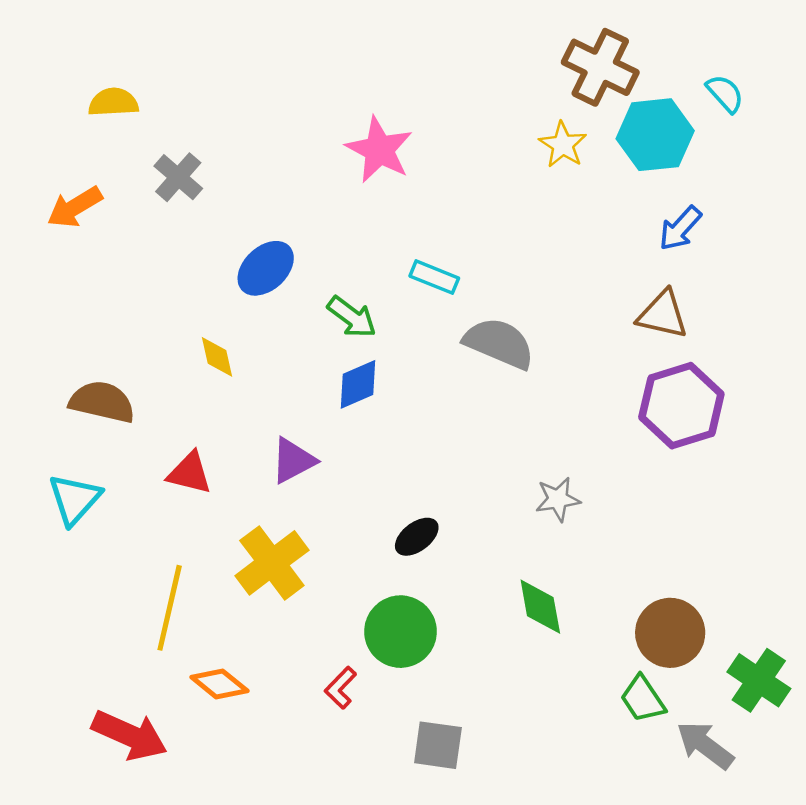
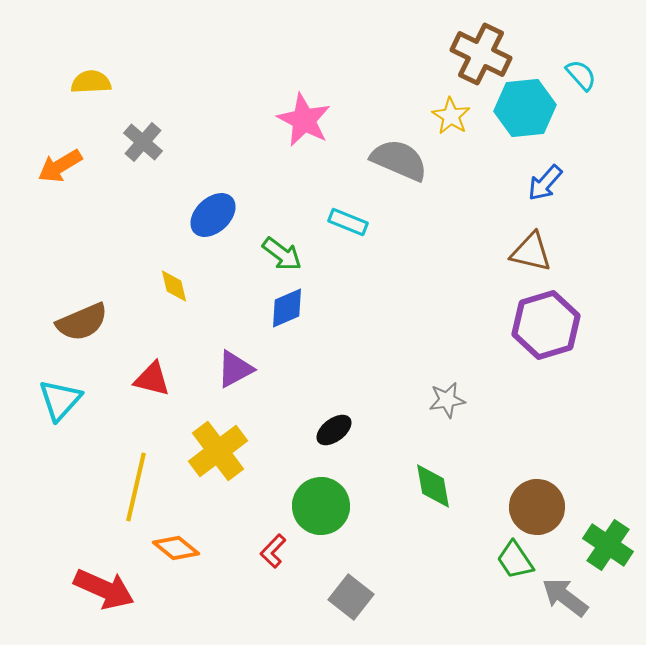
gray semicircle: (499, 343) -> (399, 160), moved
brown semicircle: (102, 402) -> (82, 322), turned 144
gray square: (438, 745) -> (351, 597), turned 30

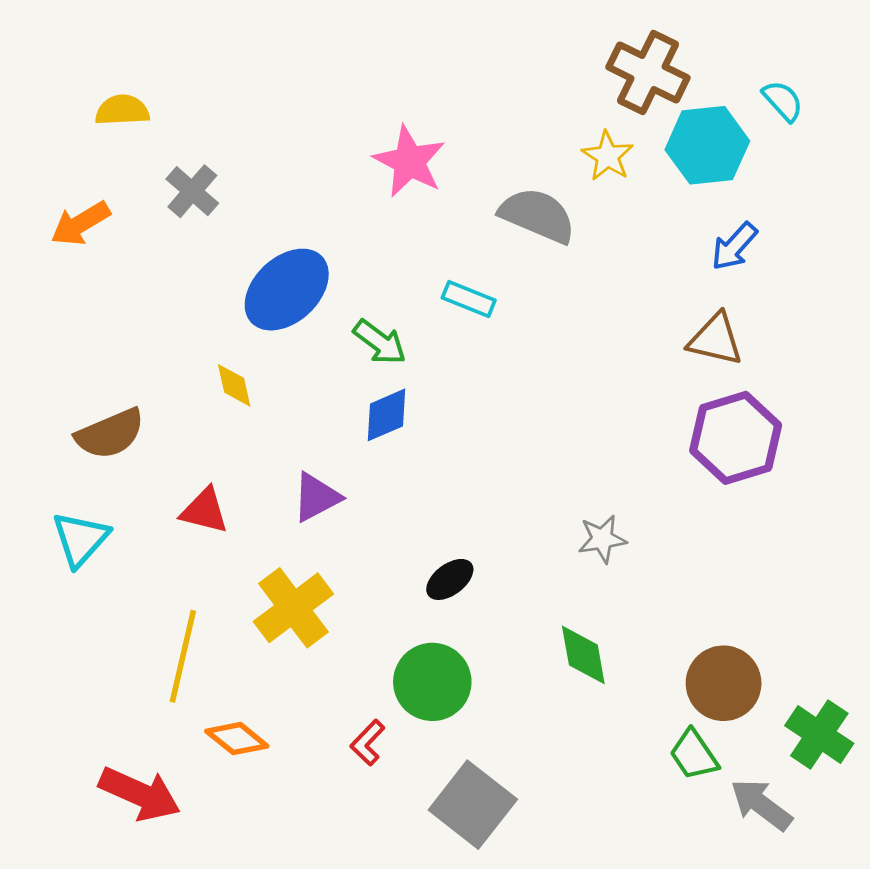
blue ellipse: (213, 215) -> (287, 290), size x1.4
gray square: (351, 597) -> (473, 805), size x1.4

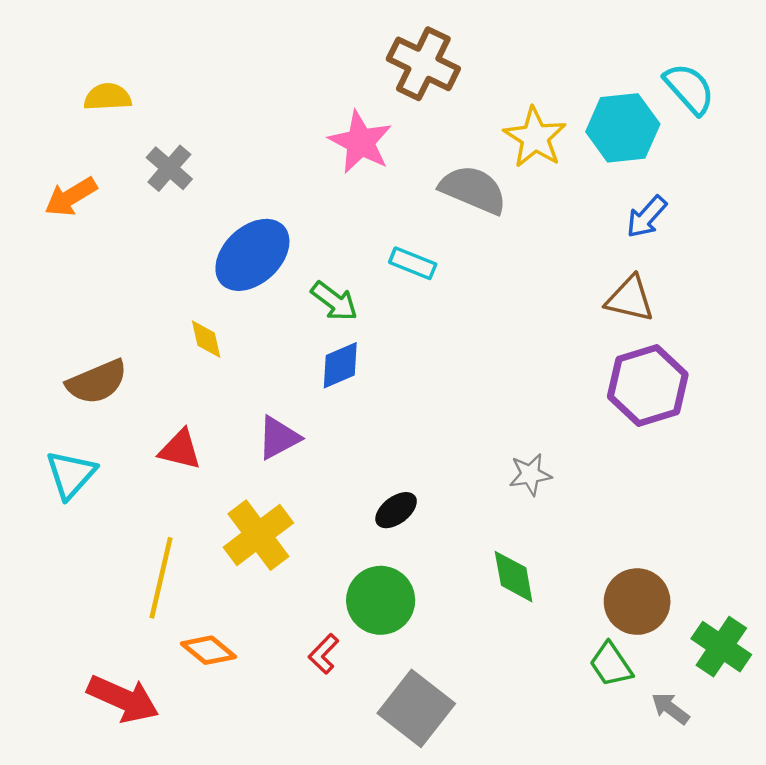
brown cross: (648, 72) -> (423, 64), moved
cyan semicircle: (783, 101) -> (689, 89), size x1.4
yellow star: (608, 156) -> (535, 137), size x1.4
gray arrow: (761, 805) -> (670, 708), size x0.7

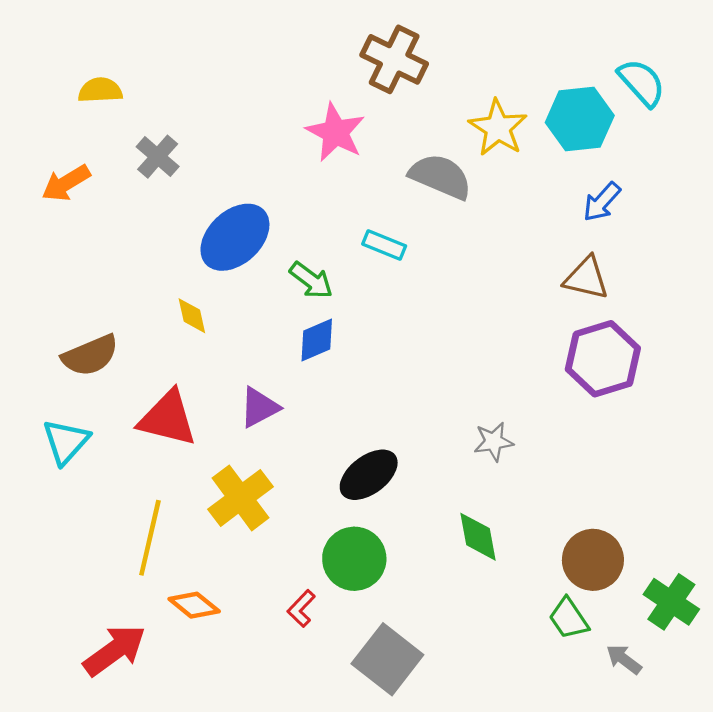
red triangle: (180, 450) -> (168, 418), size x1.5
black ellipse: (396, 510) -> (369, 475), size x1.5
red arrow: (123, 699) -> (115, 650), turned -60

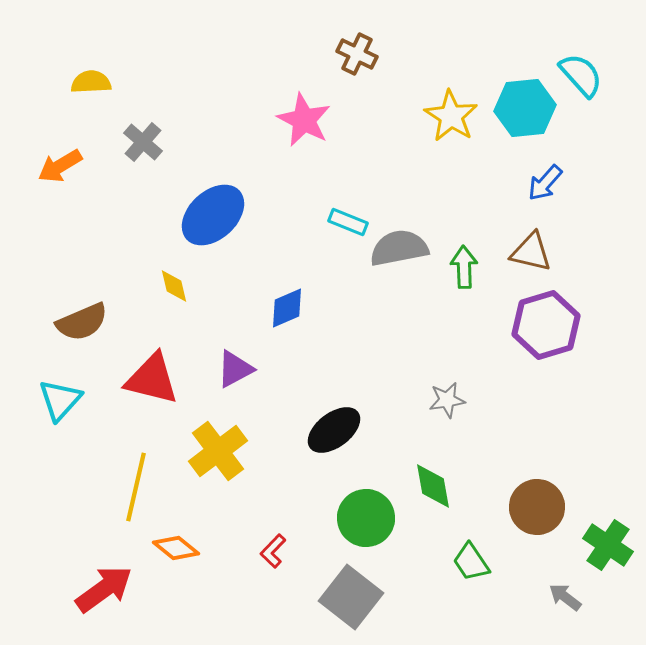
brown cross: (394, 59) -> (357, 54), size x0.7
gray semicircle: (440, 176) -> (399, 248), moved, turned -34
green arrow: (311, 280) -> (464, 267), moved, turned -129
green circle: (354, 559) -> (366, 518), moved
green trapezoid: (569, 618) -> (471, 562), moved

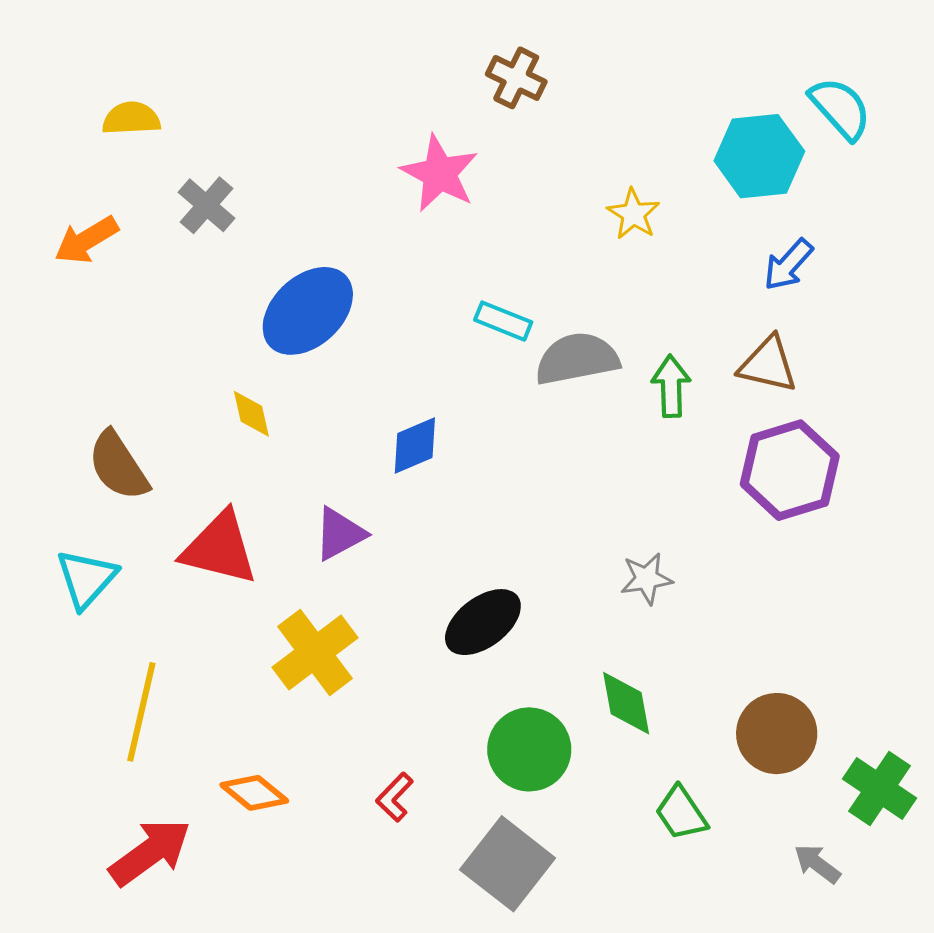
yellow star: (451, 116) -> (633, 214), moved, size x0.7
brown semicircle: (82, 322) -> (118, 466), turned 80
yellow line: (136, 487) -> (141, 712), moved

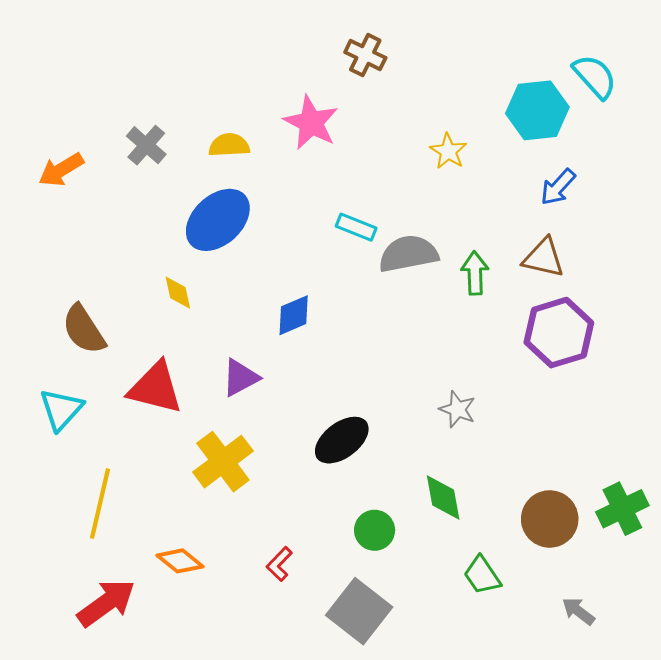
yellow semicircle: (131, 118) -> (229, 145), moved
gray star: (646, 579) -> (458, 409), turned 30
green circle: (529, 749) -> (375, 530), size x0.7
green cross: (879, 789) -> (622, 509), moved, turned 30

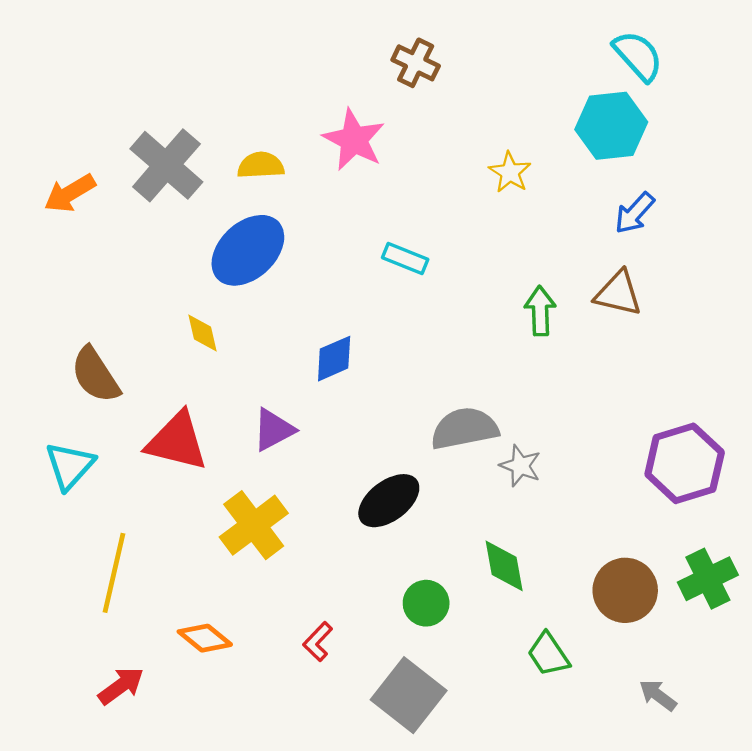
cyan semicircle: (595, 77) -> (638, 56), moved
gray cross: (146, 145) -> (166, 165), size x1.6
gray semicircle: (408, 254) -> (465, 428), moved
purple hexagon: (559, 333) -> (685, 463), moved
red arrow: (106, 603) -> (121, 686), size x0.7

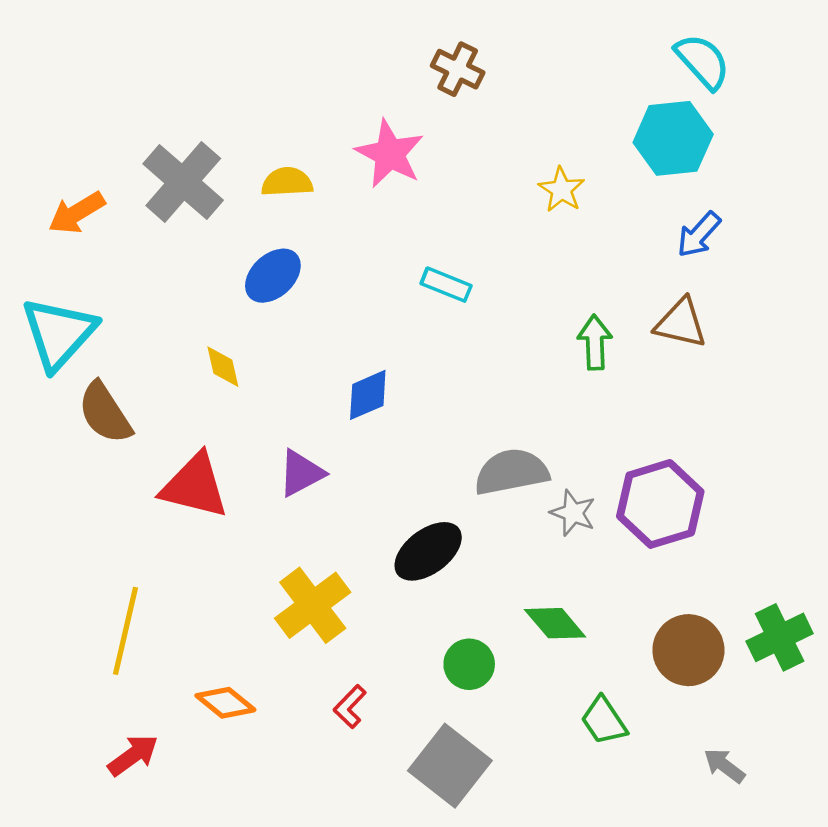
blue ellipse: (248, 250) -> (273, 276), size x0.7
purple hexagon: (685, 463) -> (660, 504), moved
cyan triangle: (70, 466) -> (59, 333), moved, size x1.4
yellow cross: (254, 525) -> (313, 605), moved
green diamond: (504, 566) -> (555, 623), turned -30

